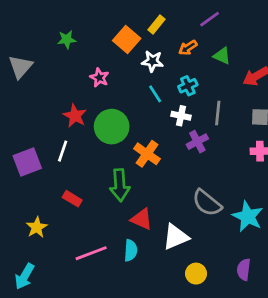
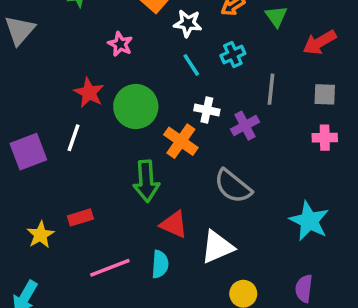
green triangle: (222, 56) -> (276, 16), turned 30
white cross: (181, 116) -> (207, 110), moved
red rectangle: (72, 199) -> (80, 217), moved, turned -48
gray semicircle: (207, 203) -> (233, 186), moved

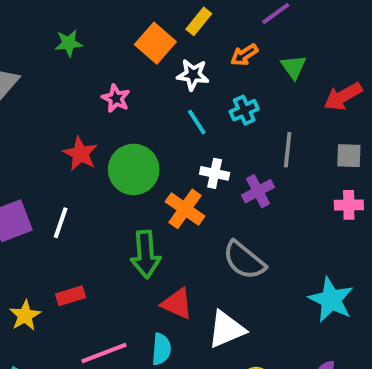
white line: (73, 138) -> (61, 223), moved

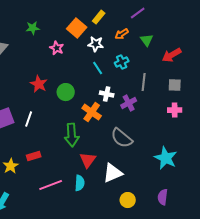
pink star: (116, 98) -> (57, 48), moved
green circle: (134, 169) -> (66, 92), size x0.7
red triangle: (177, 304) -> (88, 160), turned 42

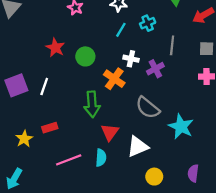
cyan line: (98, 68) -> (121, 30), turned 64
cyan star: (166, 158) -> (181, 127), moved

